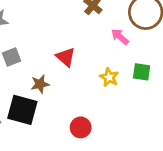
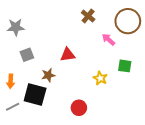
red triangle: (66, 57) -> (68, 55), turned -49
yellow star: (109, 77) -> (100, 78), moved

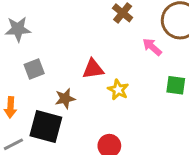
yellow star: (100, 78) -> (118, 90), moved

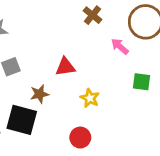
yellow star: (118, 90) -> (90, 98), moved

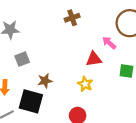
brown cross: (93, 15) -> (72, 18), moved, turned 32
red triangle: (65, 67) -> (94, 59), moved

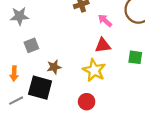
pink arrow: (109, 43) -> (105, 21), moved
yellow star: (85, 84) -> (94, 70), size x1.5

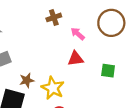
yellow star: (94, 70) -> (53, 88), moved

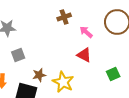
red triangle: (76, 59) -> (84, 55), turned 35
green square: (108, 71) -> (113, 74), moved, turned -32

